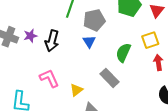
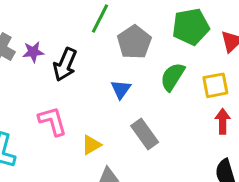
gray pentagon: (94, 20) -> (134, 42), turned -30
blue triangle: (89, 42) -> (121, 89), moved
green semicircle: (123, 53) -> (173, 77), moved

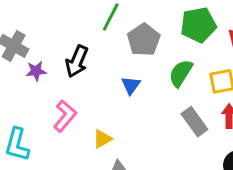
purple star: (33, 52) -> (36, 71), moved
pink L-shape: (53, 121) -> (65, 116), turned 56
gray rectangle: (145, 134) -> (194, 122), moved

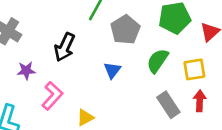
purple star: (36, 71) -> (26, 71), moved

